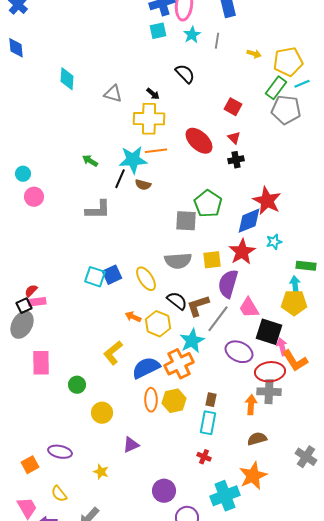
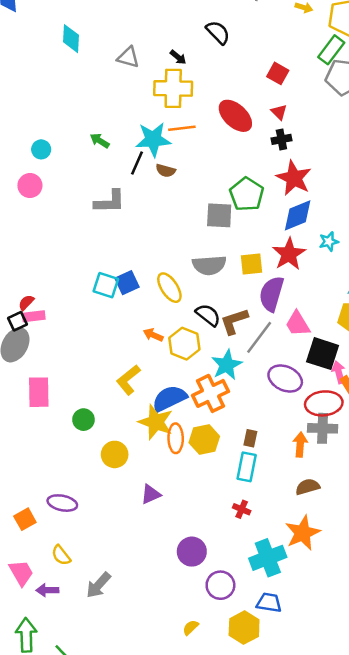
cyan circle: (23, 174) -> (41, 149), moved
red star: (267, 201) -> (294, 178), moved
yellow star: (101, 472) -> (156, 422), moved, size x1.8

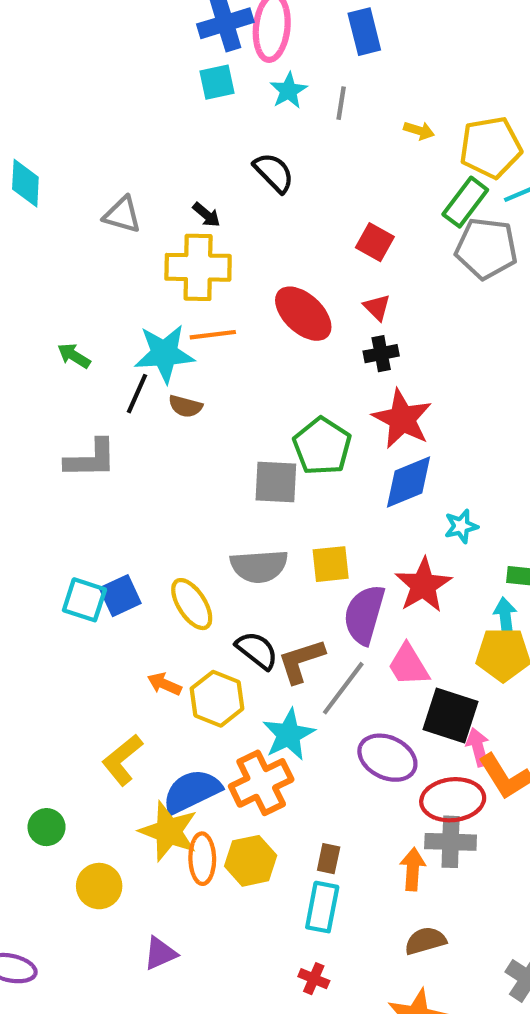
red star: (289, 254) -> (423, 585), moved

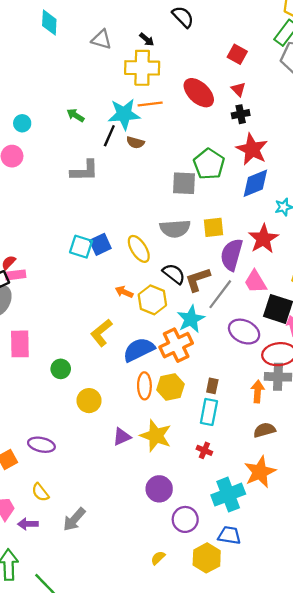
yellow star: (169, 831) -> (156, 436), moved

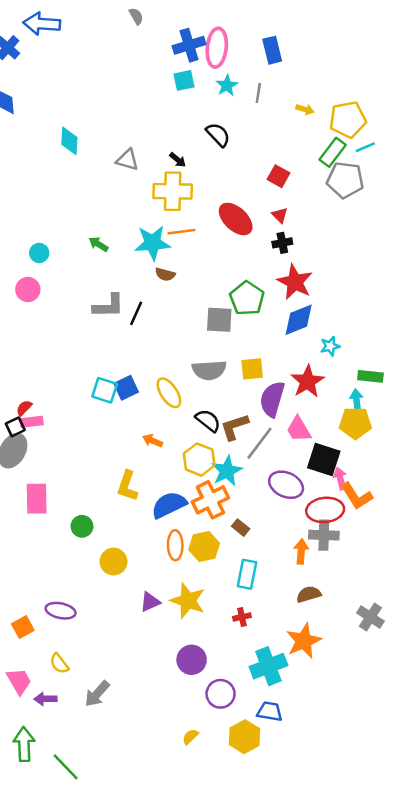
black line: (109, 136) -> (136, 313), moved
yellow hexagon: (152, 300) -> (199, 460), moved
yellow L-shape: (101, 333) -> (127, 486), turned -32
brown rectangle: (212, 386) -> (241, 528), moved, turned -63
red cross: (204, 450) -> (242, 617), turned -35

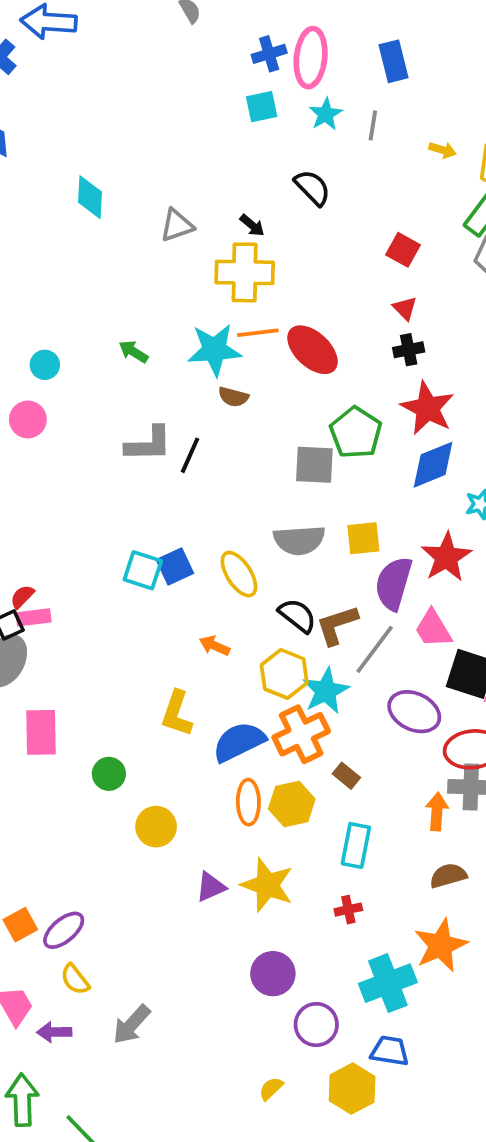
blue cross: (189, 45) -> (269, 54), size x0.7
gray triangle: (127, 160) -> (177, 225), turned -35
red ellipse: (236, 219) -> (312, 350), moved
purple ellipse: (61, 611) -> (64, 930), moved, turned -52

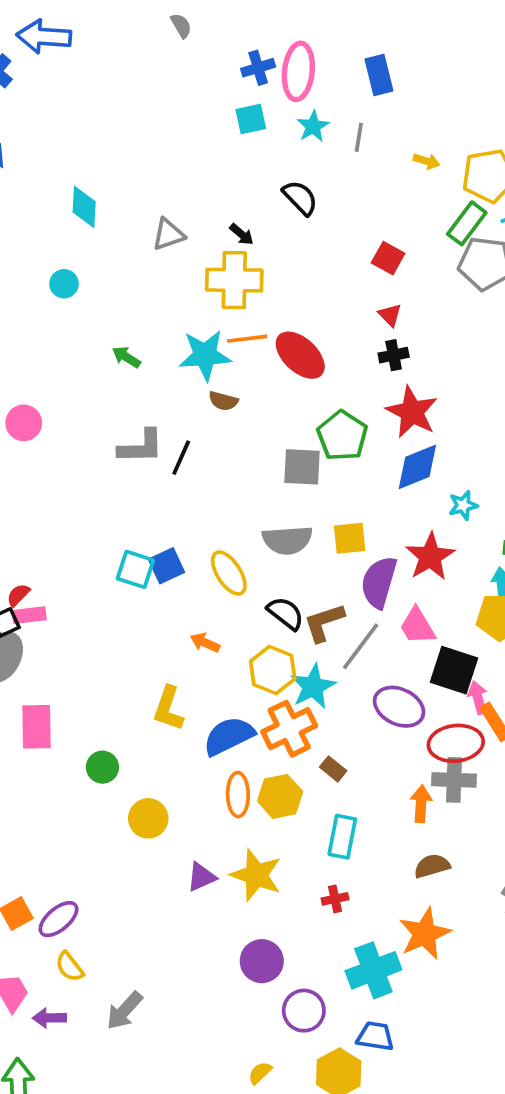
cyan circle: (45, 365) -> (64, 284), moved

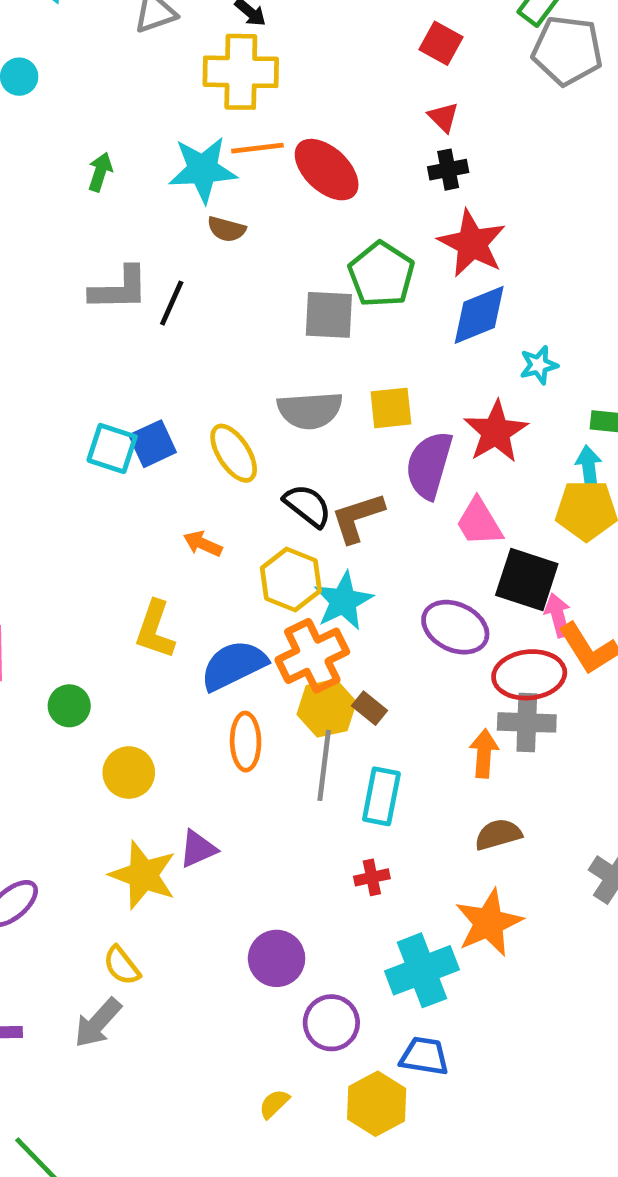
green arrow: (126, 357) -> (100, 172), turned 76
gray line: (361, 646) -> (324, 765), moved, turned -30
yellow hexagon: (280, 796) -> (327, 708), moved
yellow star: (256, 875) -> (143, 875), moved
yellow semicircle: (70, 967) -> (122, 966), moved

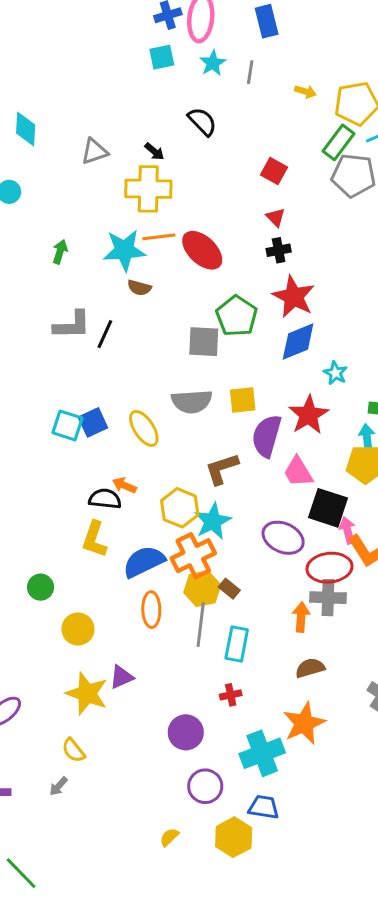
cyan star: (539, 365) -> (335, 373), turned -30
black semicircle: (308, 506) -> (105, 499), moved, turned -32
purple circle: (277, 958) -> (186, 732), moved
gray arrow: (98, 1023) -> (59, 786), size x0.6

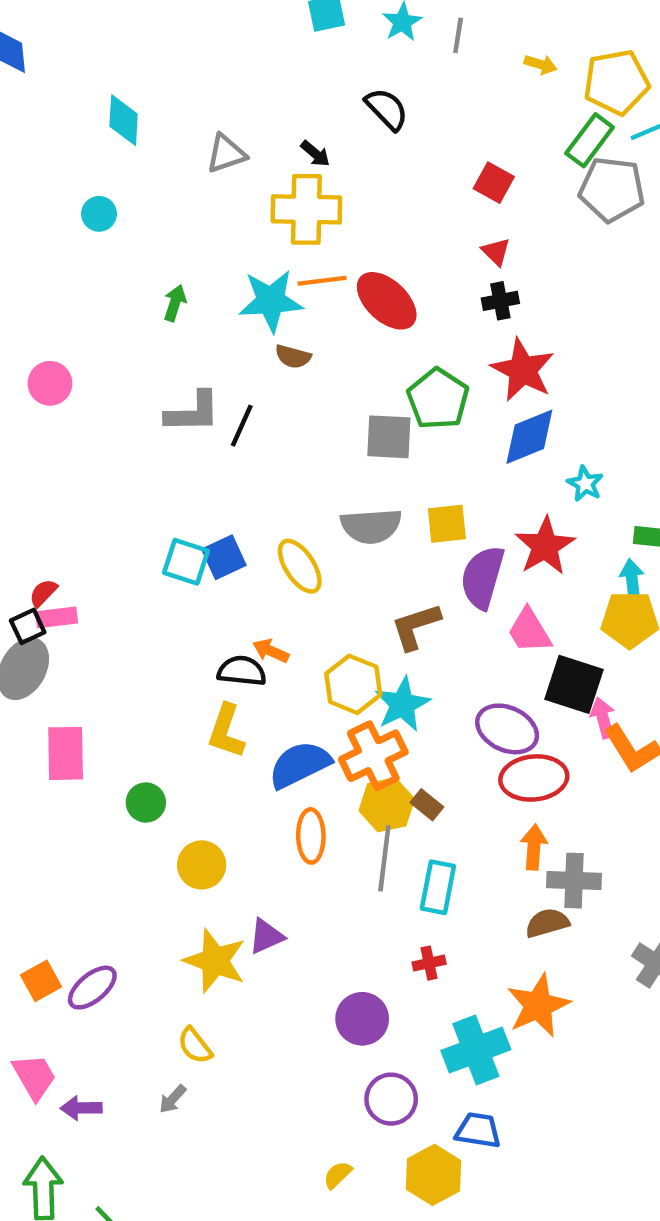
red ellipse: (329, 568) -> (534, 778), moved
gray cross: (328, 598) -> (574, 881), moved

